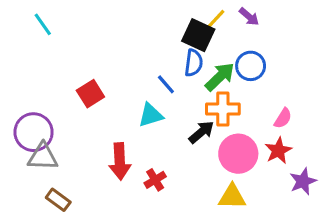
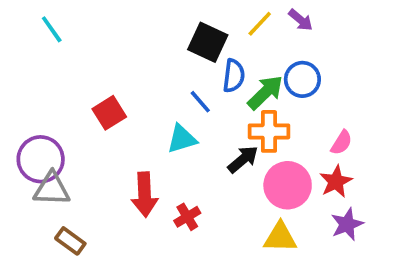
black square: (198, 35) -> (208, 42), moved
purple star: (303, 181) -> (347, 224), moved

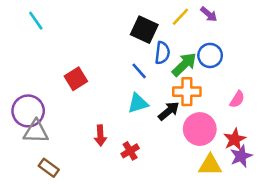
cyan triangle: (182, 139) -> (138, 103), moved
red star: (336, 182) -> (235, 139), moved
red arrow: (145, 195) -> (100, 135), size x0.7
yellow triangle: (280, 237) -> (210, 165), moved

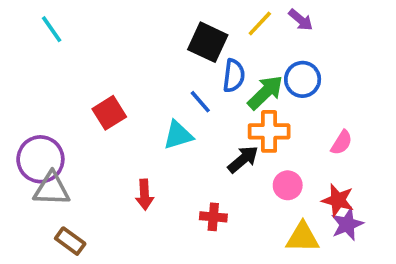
cyan triangle: (138, 103) -> (178, 135), moved
pink circle: (200, 129) -> (288, 185), size x0.6
red star: (235, 139) -> (338, 200), turned -30
red cross: (130, 151) -> (213, 217), moved, turned 36

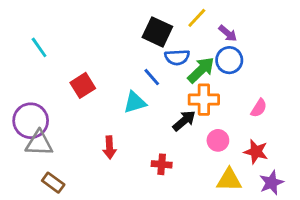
purple arrow: (301, 20) -> (228, 33), moved
cyan line: (52, 29) -> (39, 47), moved
blue semicircle: (234, 76) -> (177, 57), turned 80
purple star: (347, 224) -> (271, 183), moved

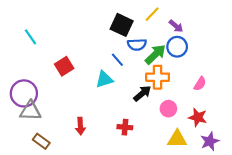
red arrow: (109, 147) -> (80, 126), moved

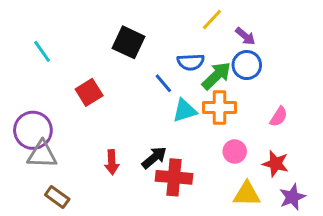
black square: (122, 25) -> (128, 42), moved
cyan triangle: (104, 79) -> (185, 111), moved
black arrow: (142, 93) -> (154, 158), moved
red arrow: (80, 126) -> (112, 162), moved
red cross: (125, 127) -> (174, 177), size x1.6

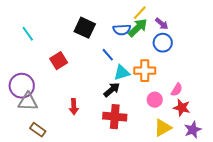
blue semicircle: (191, 62) -> (122, 30), moved
green arrow: (216, 76) -> (138, 28), moved
pink semicircle: (279, 117) -> (177, 90), moved
black arrow: (154, 158) -> (112, 90), moved
yellow triangle: (247, 194) -> (163, 128), turned -30

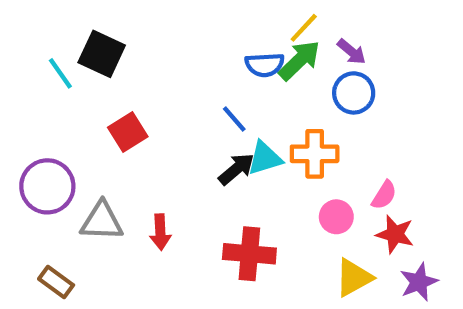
black square: (85, 28) -> (102, 54), moved
black arrow: (112, 90) -> (236, 169), moved
gray triangle: (28, 102) -> (102, 221), moved
brown rectangle: (38, 130) -> (56, 282), moved

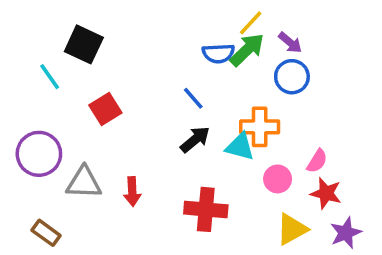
cyan line: (60, 73) -> (50, 77), moved
cyan triangle: (265, 158) -> (240, 147), moved, turned 32

